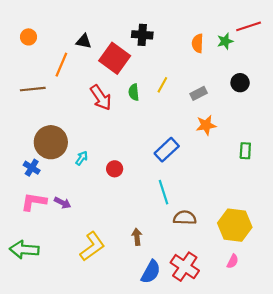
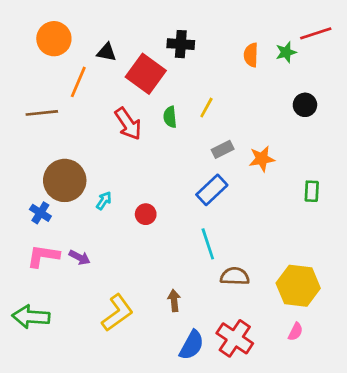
orange circle: (28, 37) -> (54, 39), moved, size x1.6
gray rectangle: (199, 93) -> (223, 149), moved

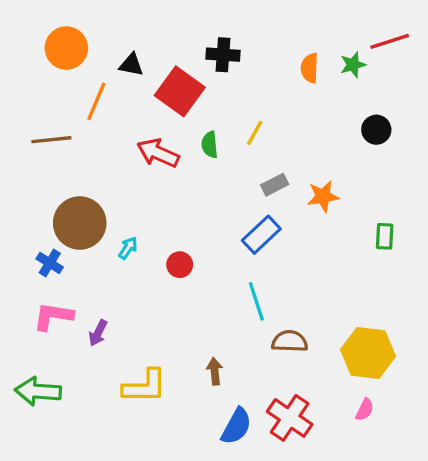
red arrow: (128, 124) -> (158, 153), turned 148
purple arrow: (80, 257) -> (98, 333), moved, turned 90
yellow L-shape: (117, 313) -> (145, 386), turned 36

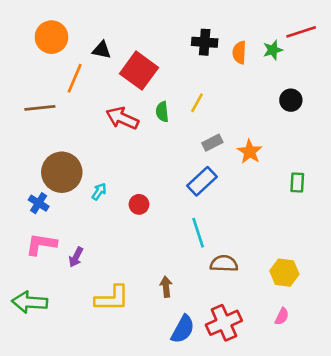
black cross: (223, 55) -> (205, 42), moved
orange star: (323, 196) -> (250, 152), turned -30
yellow hexagon: (368, 353) -> (284, 273), size x0.7
red cross: (290, 418) -> (224, 323), turned 32

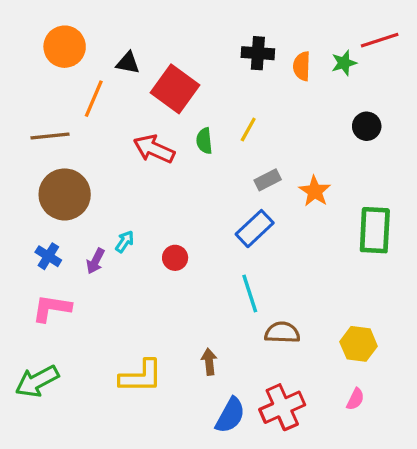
brown circle: (62, 172) -> (65, 194), moved
green rectangle: (297, 183) -> (375, 230), size x1.8
purple arrow: (76, 257) -> (95, 261), moved
green arrow: (30, 302) -> (37, 381), turned -32

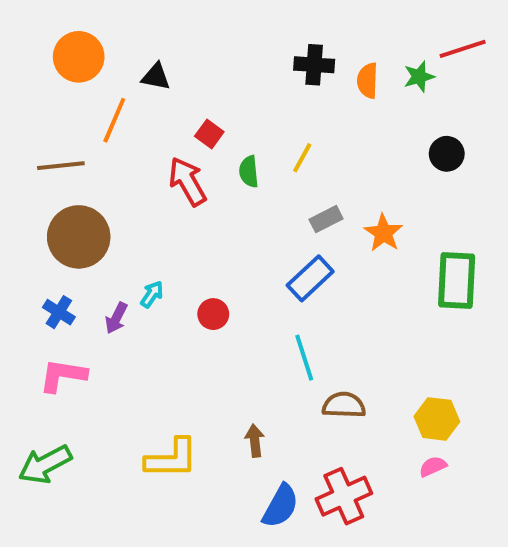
red square: (175, 89) -> (209, 134), moved, size x0.5
red arrow: (154, 149) -> (188, 181), turned 36
pink semicircle: (355, 399) -> (433, 466), moved, turned -140

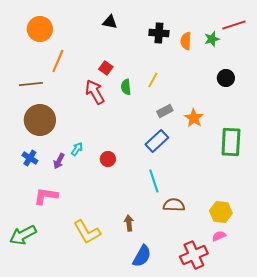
black triangle: (156, 77) -> (110, 22), moved
pink L-shape: (63, 375) -> (46, 196), moved
yellow L-shape: (172, 459) -> (87, 232), turned 60
red cross: (344, 496) -> (194, 255), moved

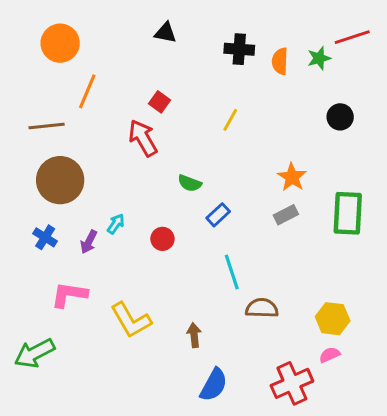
green semicircle: (126, 87) -> (190, 183), moved, turned -63
gray rectangle: (165, 111) -> (286, 215), moved
blue rectangle: (157, 141) -> (218, 215), moved, size x0.7
yellow L-shape: (87, 232) -> (131, 320), moved

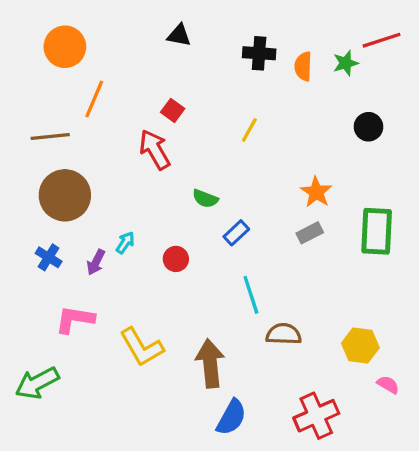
brown arrow: (194, 335) -> (210, 363), size x1.8
pink semicircle: (330, 355) -> (388, 385), moved, turned 55

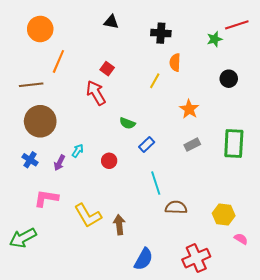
orange semicircle: (303, 66) -> (175, 62), moved
orange star: (316, 192) -> (189, 109), moved
brown arrow: (210, 363) -> (119, 225), moved, size x0.7

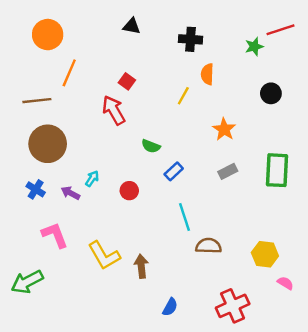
purple arrow: (59, 163) -> (70, 193), turned 91
pink L-shape: (46, 198) -> (55, 235), turned 60
blue semicircle: (144, 259) -> (170, 307), size x0.7

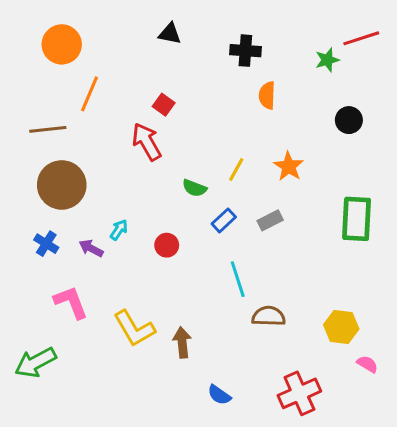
yellow line: (183, 96) -> (236, 169), moved
gray rectangle: (228, 171) -> (270, 220), moved
blue semicircle: (170, 307) -> (219, 395), turned 96

